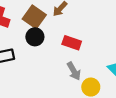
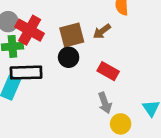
brown square: (34, 17) -> (72, 35), turned 30

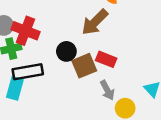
brown arrow: (102, 31) -> (95, 22), size x1.6
brown square: (72, 35) -> (84, 66), moved

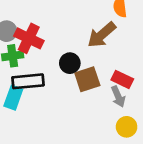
red rectangle: (106, 59) -> (122, 79), moved
gray arrow: (107, 90) -> (118, 97), moved

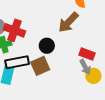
brown square: (87, 79) -> (40, 66), moved
yellow circle: (127, 127) -> (93, 76), moved

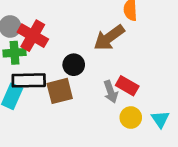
gray arrow: (85, 67) -> (111, 92), moved

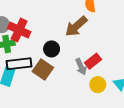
red rectangle: (127, 86) -> (93, 61), turned -63
brown square: (60, 91) -> (43, 69), turned -36

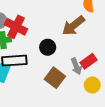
brown square: (43, 69) -> (55, 78), moved

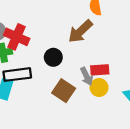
red rectangle: (89, 61) -> (100, 70), turned 35
yellow circle: (92, 85) -> (99, 88), moved

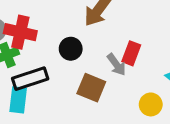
red rectangle: (100, 70) -> (131, 53), turned -54
yellow circle: (99, 88) -> (151, 104), moved

